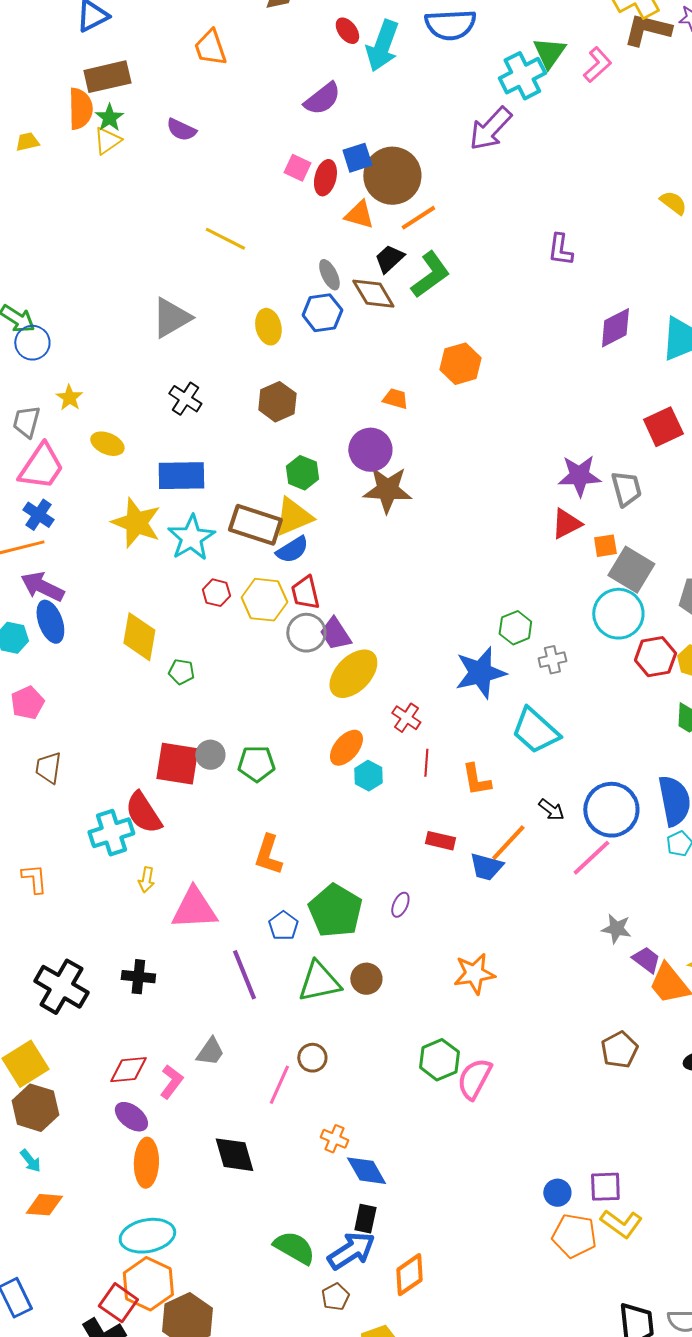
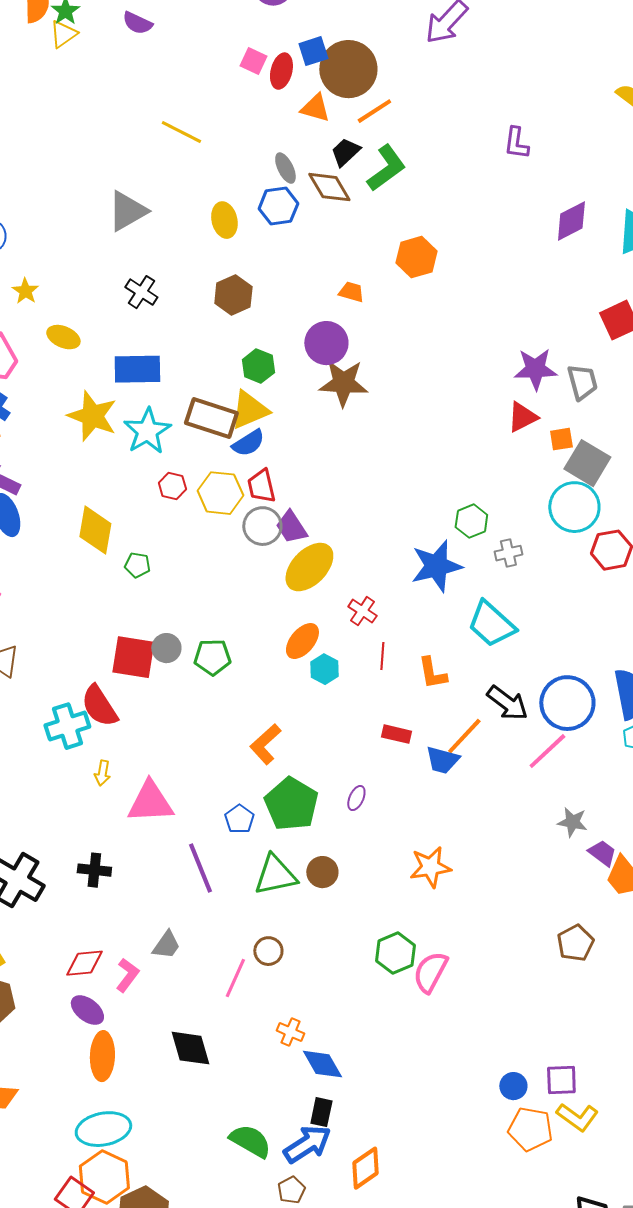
black arrow: (551, 810) -> (507, 703), size x1.6
orange L-shape: (268, 855) -> (265, 744), moved, turned 30

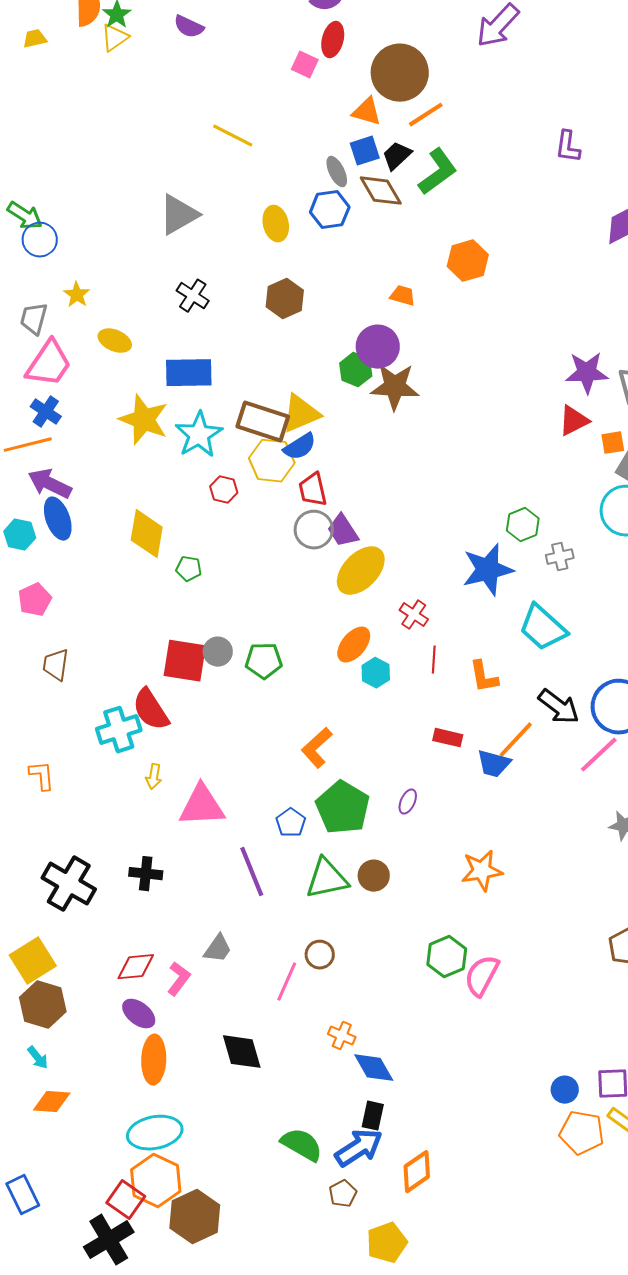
blue square: (313, 51) -> (365, 151), moved
red ellipse: (281, 71) -> (333, 40), moved
green hexagon: (258, 366) -> (356, 370), moved
yellow hexagon: (220, 493) -> (272, 461), moved

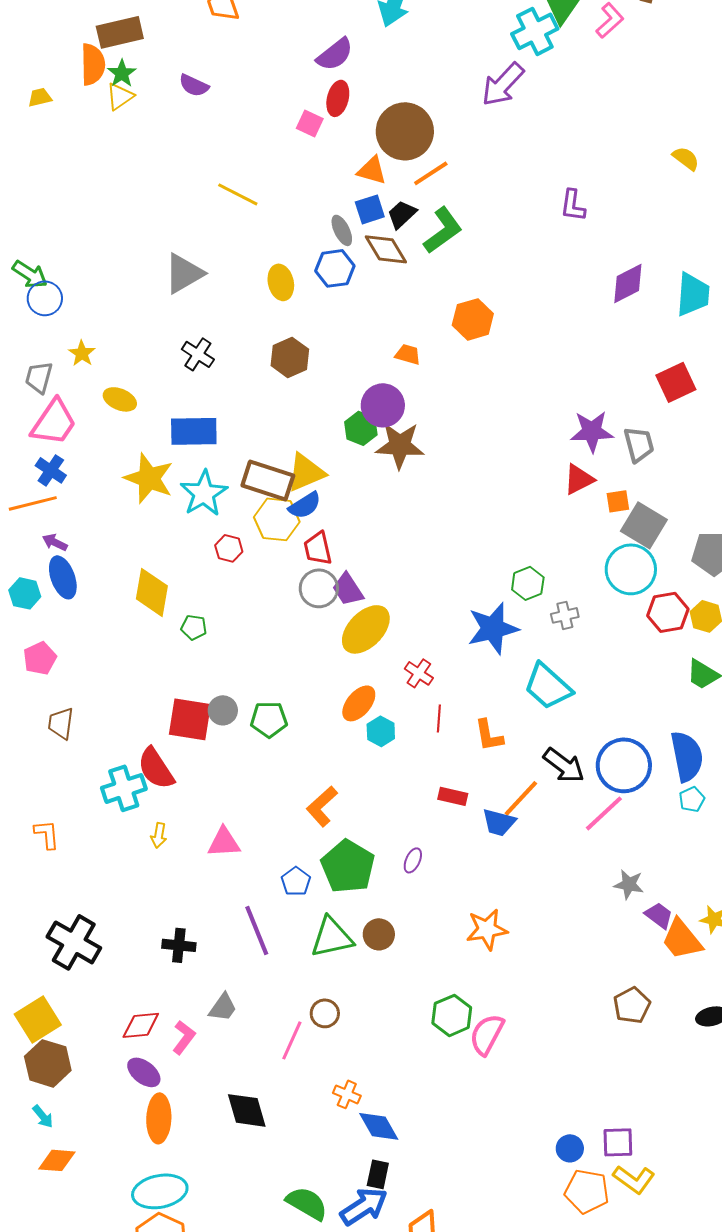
purple arrow: (50, 484) -> (55, 542), size x0.6
pink triangle: (202, 806) -> (224, 842), moved, size x0.7
black cross: (146, 874) -> (179, 945), moved

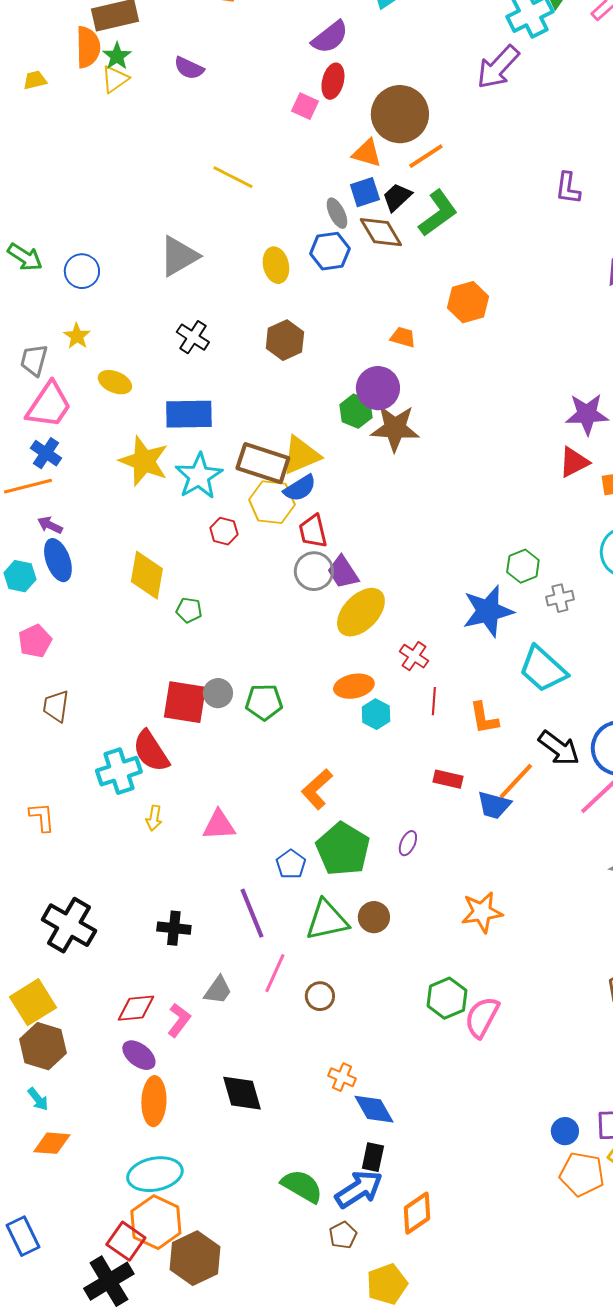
blue circle: (45, 298) -> (82, 271), moved
orange ellipse: (359, 703) -> (354, 686), turned 39
pink line: (292, 1040) -> (275, 973), moved

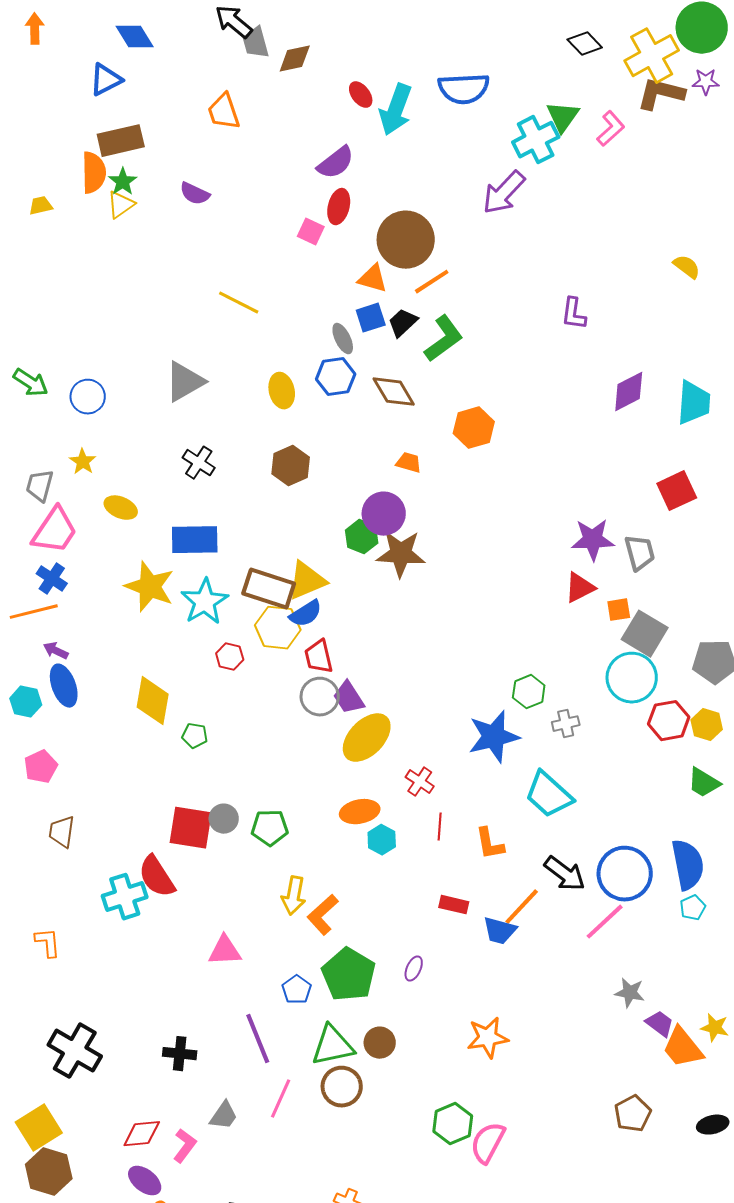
brown diamond: (381, 232) -> (394, 392), moved
yellow arrow: (154, 818) -> (294, 896), moved, size x1.5
brown circle: (320, 996) -> (342, 1087), moved, size x1.4

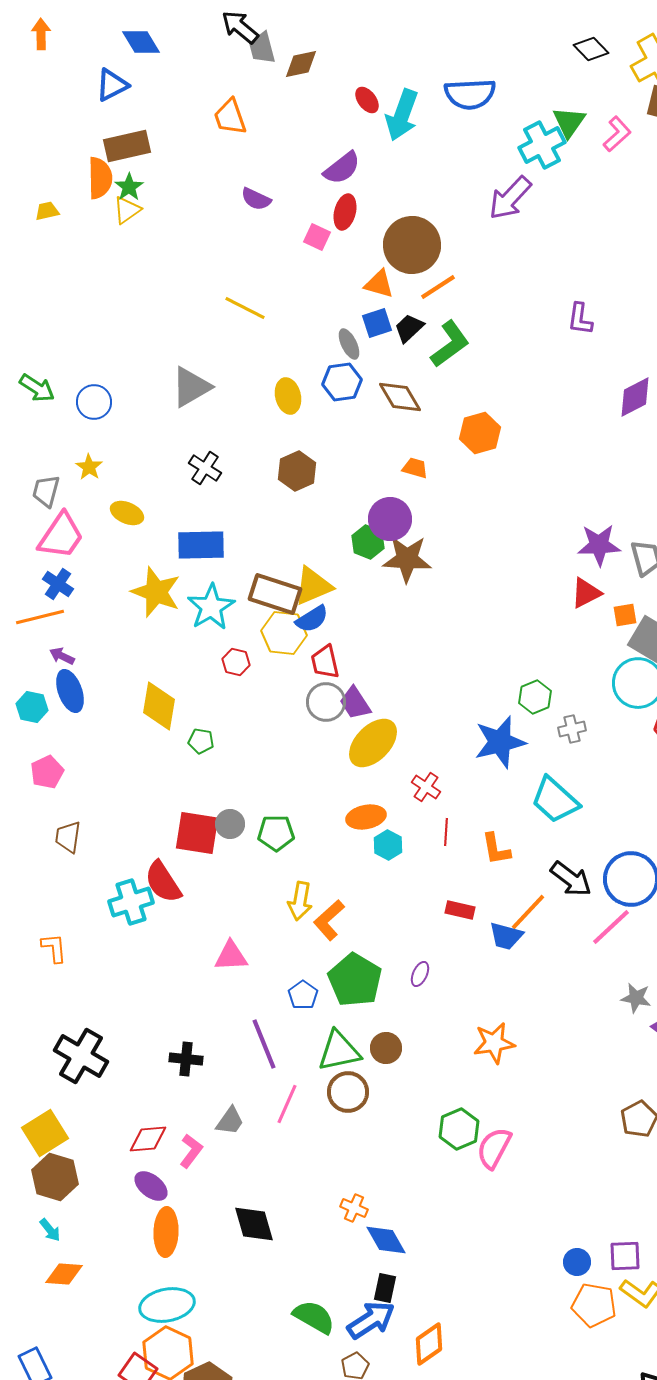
purple semicircle: (195, 194) -> (256, 199), moved

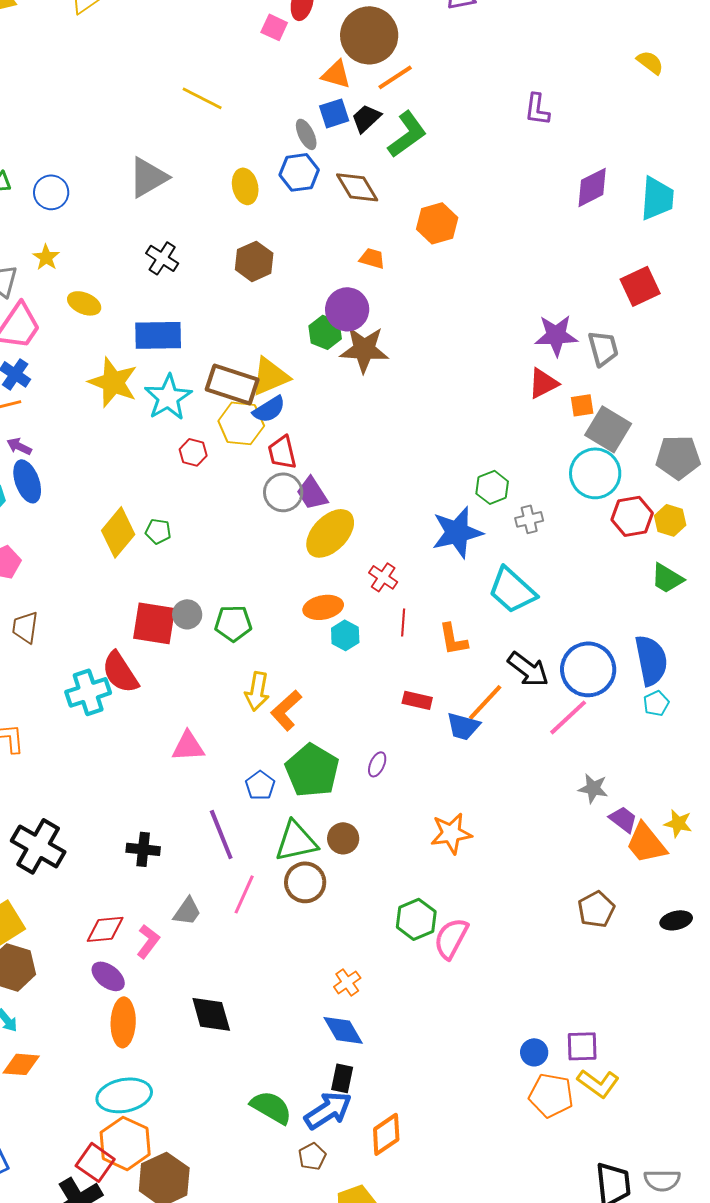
yellow diamond: (159, 706) -> (118, 532), moved, turned 30
orange cross: (354, 1208) -> (347, 982), moved, turned 32

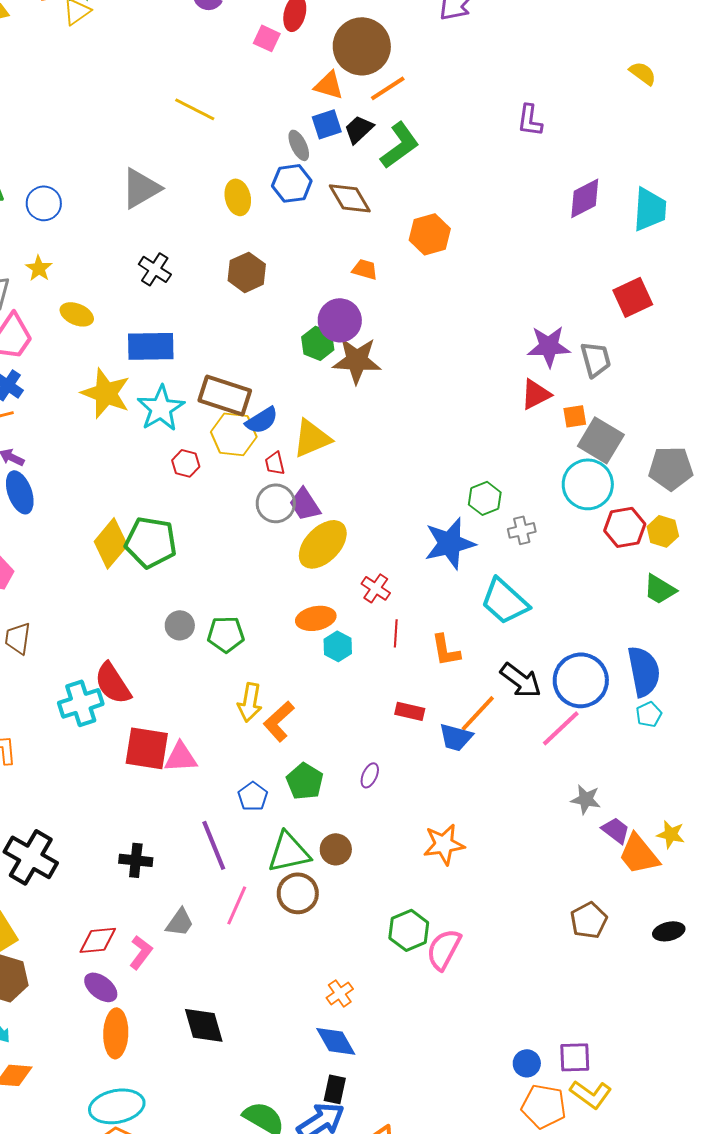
yellow triangle: (270, 376) -> (312, 438), moved
red trapezoid: (282, 452) -> (275, 463), size x0.7
green pentagon: (158, 531) -> (151, 542), size x2.0
red square: (154, 623) -> (147, 748), moved
green pentagon: (312, 770) -> (305, 781), size x0.7

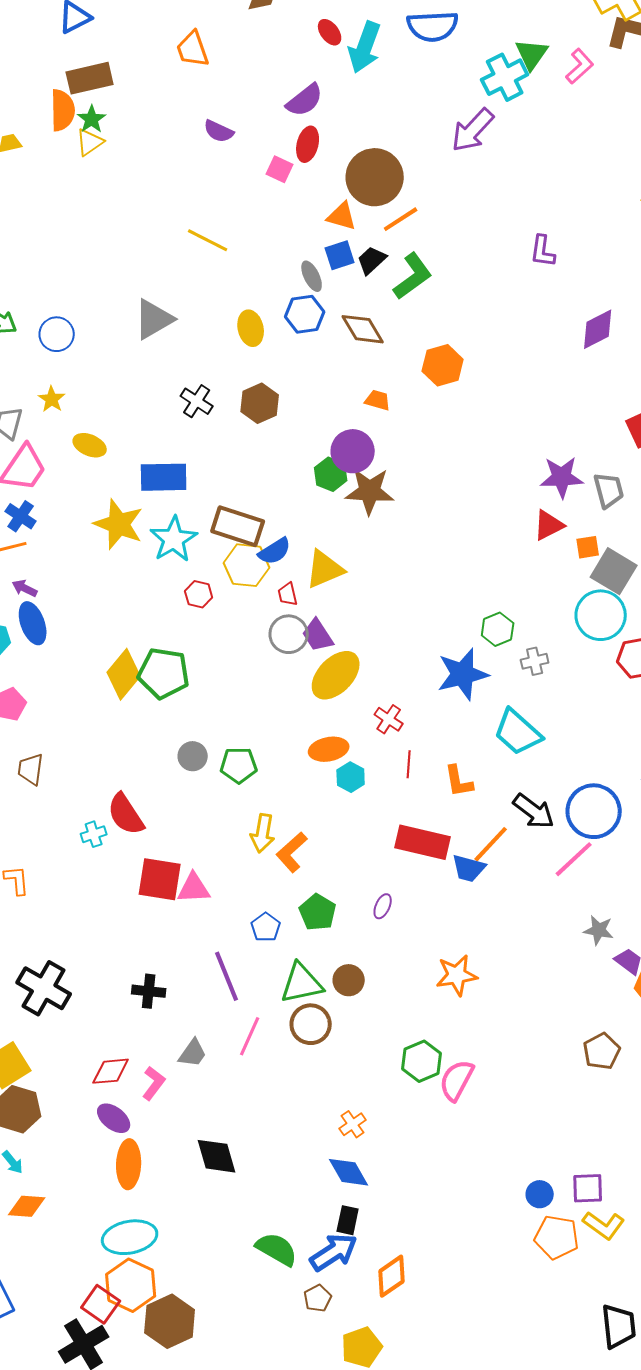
black cross: (155, 269) -> (197, 401), moved
cyan cross: (81, 703) -> (94, 834), size x0.6
red rectangle: (410, 711) -> (423, 842), size x1.8

